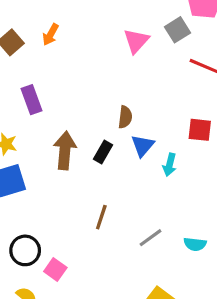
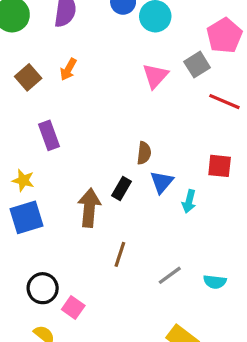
brown arrow: (65, 150) -> (89, 208), moved

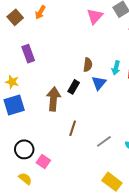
cyan arrow: (189, 201) -> (116, 68), moved

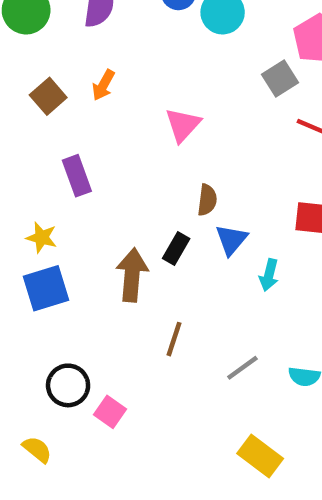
pink triangle: (95, 16) -> (183, 125), moved
cyan arrow: (116, 68) -> (269, 275), moved
yellow semicircle: (25, 179) -> (37, 449), moved

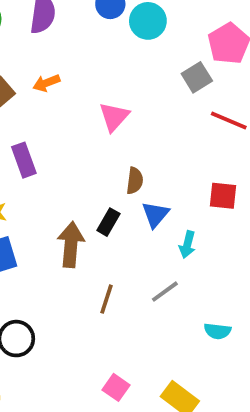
orange arrow: (103, 85) -> (46, 83), turned 40
gray line: (242, 368) -> (165, 292), moved
pink square: (110, 412) -> (116, 387), moved

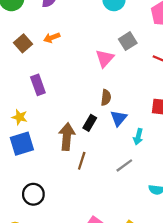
gray square: (197, 77) -> (128, 41), moved
pink triangle: (114, 117) -> (105, 58), moved
brown line: (107, 299) -> (82, 161), moved

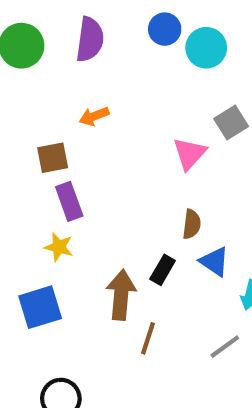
brown square: (23, 43) -> (53, 158), moved, turned 30
yellow star: (20, 117) -> (59, 247), moved
blue triangle: (119, 118) -> (214, 262), turned -36

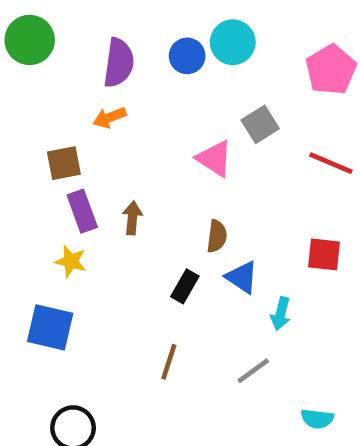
blue circle: (165, 29) -> (187, 56), moved
purple semicircle: (90, 39) -> (119, 63), moved
pink triangle: (190, 154) -> (215, 159), turned -39
brown arrow: (121, 295) -> (132, 218), moved, size x0.6
blue square: (40, 307) -> (50, 327), turned 30

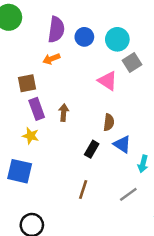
cyan circle: (233, 42) -> (117, 39), moved
blue circle: (187, 56) -> (84, 37), moved

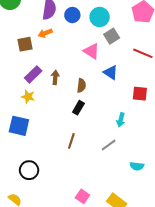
brown square: (27, 83) -> (25, 44), moved
purple rectangle: (37, 109) -> (33, 74), turned 66
brown semicircle: (109, 122) -> (81, 86), moved
blue triangle: (122, 144) -> (111, 72), moved

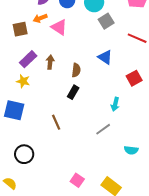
pink triangle: (91, 51) -> (59, 27), moved
red square: (140, 94) -> (134, 78), turned -35
brown line: (71, 141) -> (56, 122), moved, turned -42

